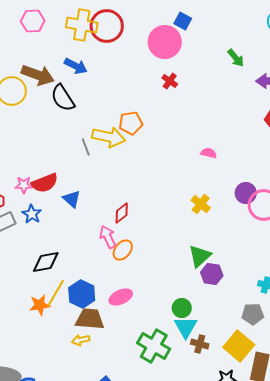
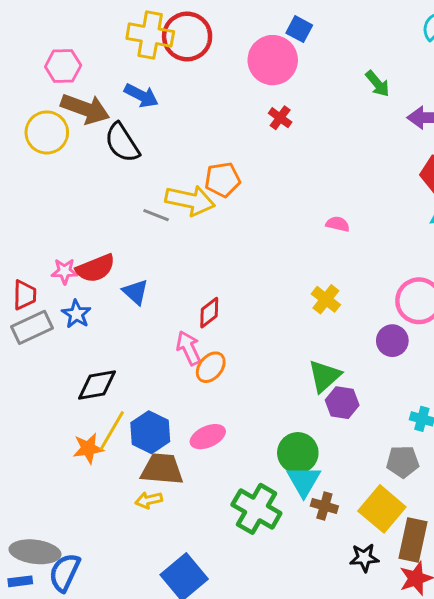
pink hexagon: (33, 21) -> (63, 66), moved
gray line: (86, 147) -> (156, 215), turned -48
purple circle: (246, 193) -> (392, 341), moved
green circle: (182, 308) -> (298, 453), size x1.4

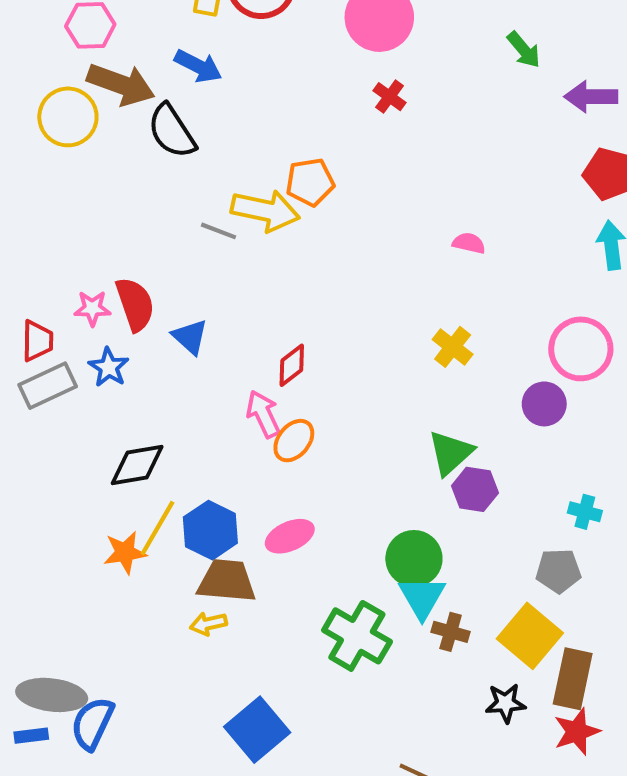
red semicircle: (96, 268) -> (135, 304), turned -87

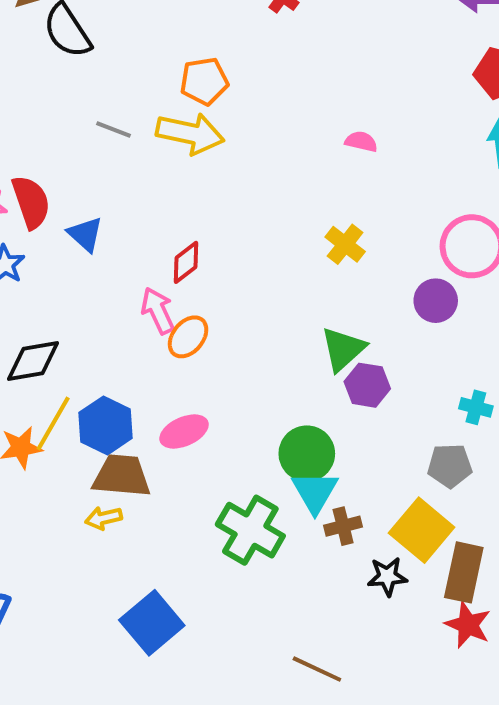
yellow arrow: (265, 211) -> (190, 134), moved
brown cross: (451, 632) -> (343, 526), turned -30
black star: (506, 703) -> (387, 576), moved
red star: (577, 732) -> (468, 625), turned -30

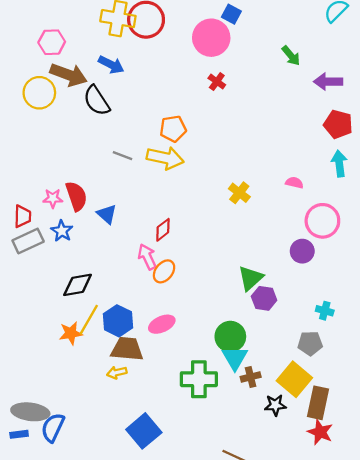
pink semicircle: (361, 142) -> (294, 183), moved
yellow cross: (345, 244) -> (239, 193), moved
green cross: (250, 530) -> (199, 379), turned -30

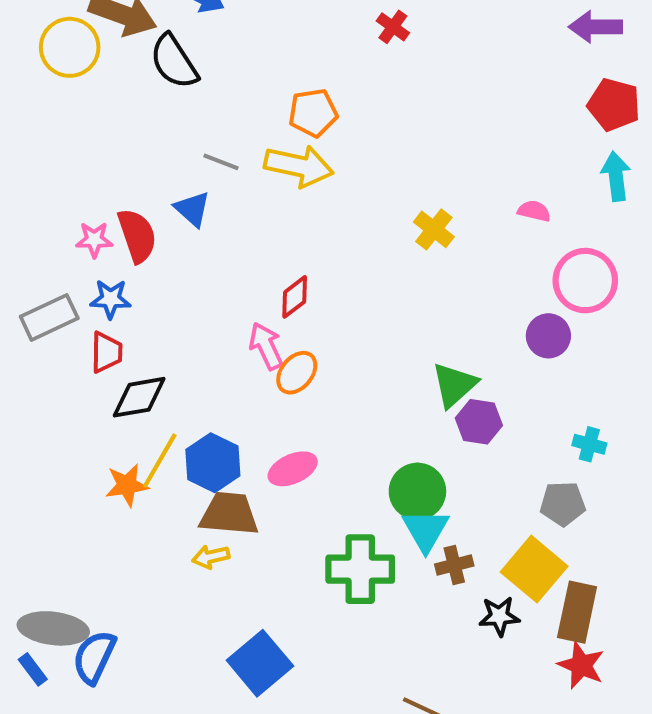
blue triangle: (107, 214) -> (192, 209), moved
red trapezoid: (22, 216) -> (106, 352), moved
blue star: (62, 231) -> (111, 299), turned -30
blue rectangle: (19, 434) -> (33, 669), turned 60

